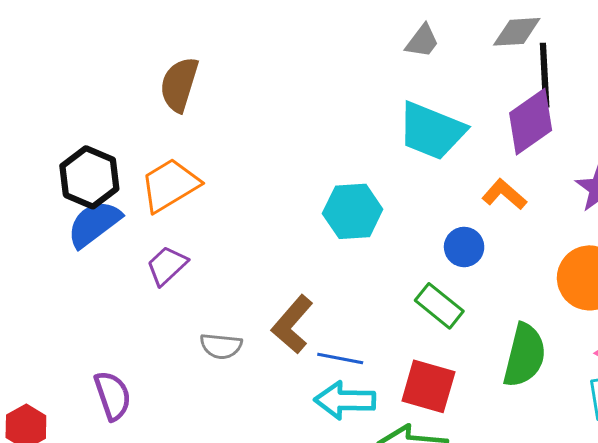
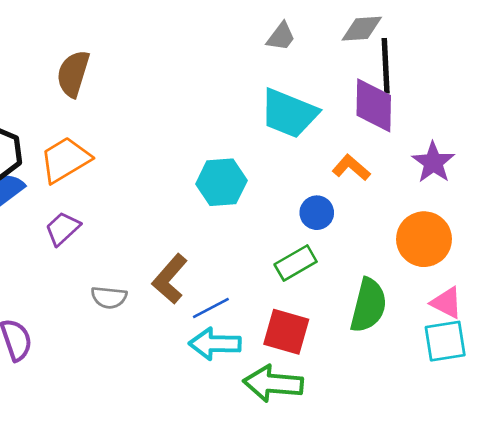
purple diamond: (531, 122) -> (374, 105), turned -54
green rectangle: (439, 306) -> (296, 263), turned -69
blue line: (340, 358) -> (211, 308), turned -39

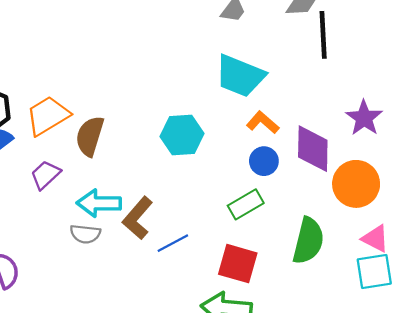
brown semicircle: (73, 74) -> (90, 136), moved
purple diamond: (374, 105) -> (313, 149), moved
orange L-shape: (351, 168) -> (263, 122), moved
cyan arrow: (215, 344) -> (99, 203), moved

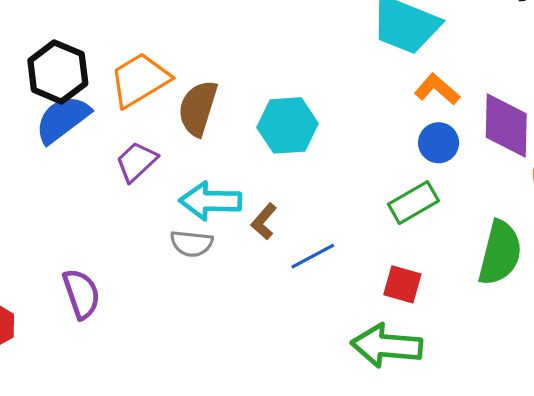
cyan hexagon: (182, 135) -> (288, 125), moved
brown L-shape: (138, 218) -> (264, 221), size x0.6
red square: (238, 264) -> (402, 284), size x0.7

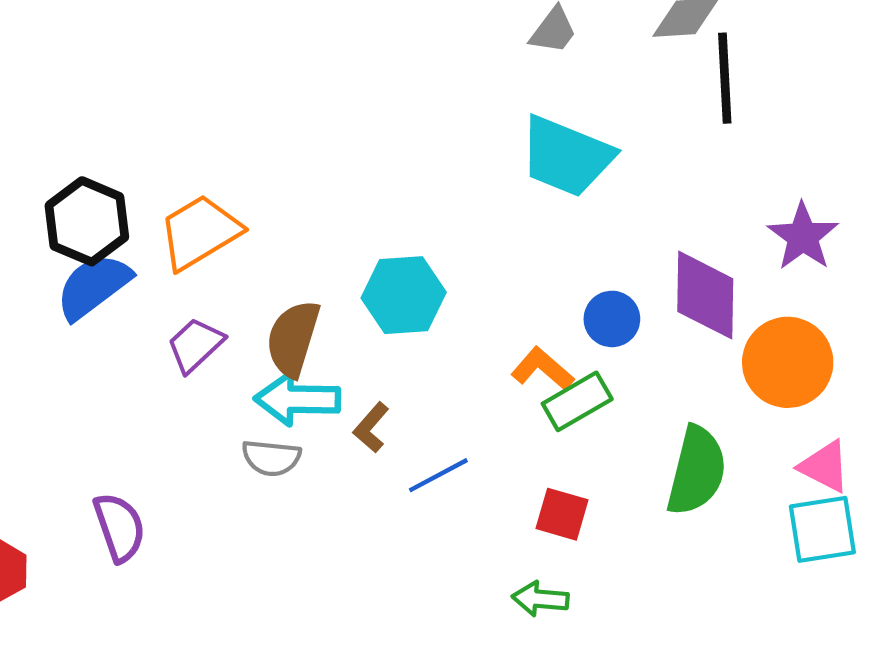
orange L-shape: (437, 89) -> (542, 369), moved
brown semicircle: (198, 108) -> (293, 338), moved
green arrow: (387, 346) -> (540, 599), size x0.6

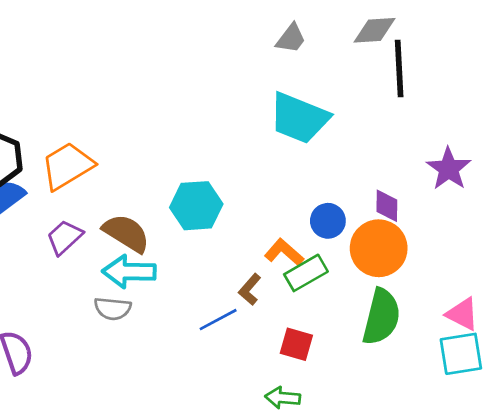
purple diamond: (705, 295) -> (387, 206), size x0.6
brown semicircle: (293, 338) -> (126, 233), turned 105
orange circle: (788, 362) -> (379, 248), moved
brown L-shape: (371, 427) -> (250, 289), moved

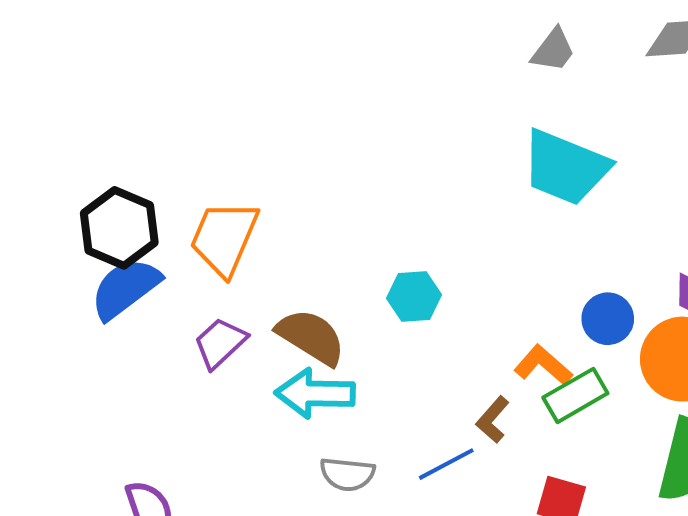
orange trapezoid: (67, 166) -> (224, 238), turned -36
cyan hexagon: (196, 206) -> (414, 297), size x0.7
gray semicircle: (113, 309) -> (347, 474), moved

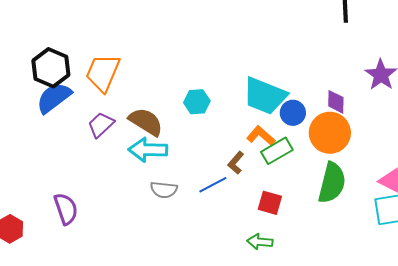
cyan trapezoid: (565, 167) -> (265, 96), moved

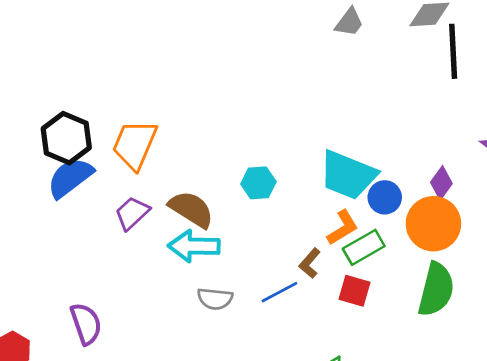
purple diamond: (336, 102) -> (441, 183), turned 35
orange L-shape: (261, 136) -> (343, 228), turned 108
red square: (270, 203) -> (354, 291), moved

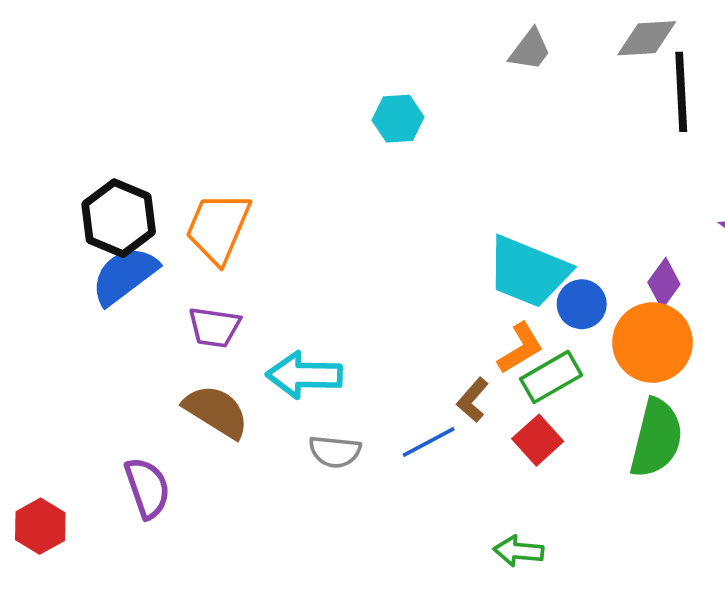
cyan hexagon: (258, 183) -> (398, 119), moved
brown semicircle: (191, 209) -> (216, 411), moved
purple trapezoid: (132, 213) -> (214, 327), turned -129
red square: (354, 291) -> (538, 440), turned 32

